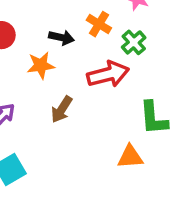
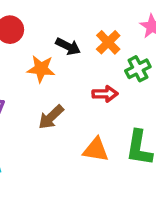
red arrow: (108, 74) -> (105, 94), size x0.6
orange triangle: (130, 157) -> (96, 150), moved

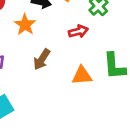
orange star: (41, 69) -> (25, 25), turned -30

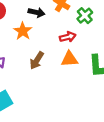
orange triangle: (82, 76) -> (69, 59), moved

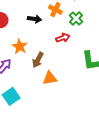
orange star: (23, 31) -> (20, 46), moved
orange triangle: (69, 59) -> (50, 78), moved

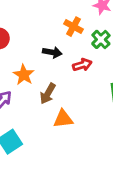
black arrow: (35, 19) -> (52, 52), moved

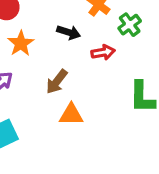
orange star: (24, 75) -> (21, 43), moved

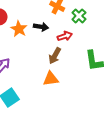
orange star: (21, 43) -> (19, 29), moved
brown arrow: (57, 82) -> (55, 56), moved

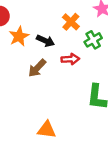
brown arrow: (55, 56) -> (37, 68), moved
orange triangle: (51, 79) -> (47, 130), moved

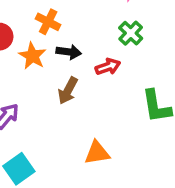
orange cross: (71, 22) -> (48, 22), moved
orange triangle: (47, 130) -> (97, 153), moved

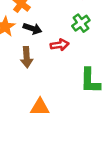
brown arrow: (68, 91) -> (27, 57), turned -42

